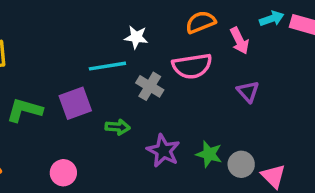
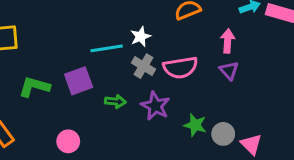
white star: (136, 37) -> (141, 37), moved, turned -30
pink arrow: (240, 41) -> (228, 41), moved, turned -150
pink semicircle: (192, 66) -> (180, 68), moved
purple star: (163, 151) -> (155, 106), moved

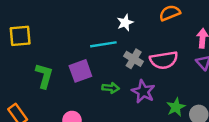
white star: (141, 37) -> (125, 23), moved
green L-shape: (34, 87) -> (44, 76), turned 90
green star: (195, 125) -> (176, 107), turned 30

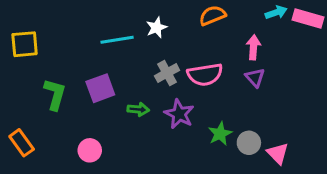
cyan line: (103, 44) -> (117, 40), moved
gray cross: (134, 59) -> (167, 73), turned 30

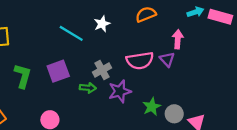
cyan line: (117, 40) -> (71, 33), turned 40
gray cross: (167, 73) -> (102, 70), moved
purple triangle: (255, 78) -> (167, 59), moved
purple star: (179, 114) -> (120, 91), turned 30

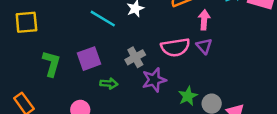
pink arrow: (178, 39) -> (204, 20), moved
green arrow: (88, 88) -> (109, 84), moved

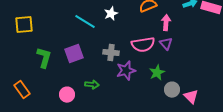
gray cross: (135, 57) -> (111, 53), turned 35
green arrow: (109, 84) -> (92, 85), moved
green star: (188, 96) -> (157, 73), moved

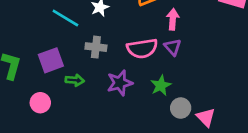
gray cross: (111, 53) -> (96, 47), moved
green arrow: (92, 85) -> (75, 80), moved
pink circle: (67, 95) -> (40, 103), moved

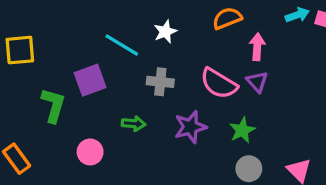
pink semicircle: (142, 48) -> (219, 83), turned 40
purple square: (51, 60) -> (90, 80), moved
gray circle: (181, 108) -> (249, 169), moved

